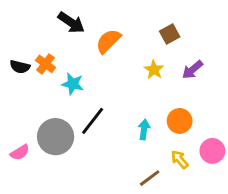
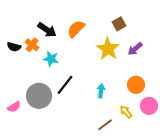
black arrow: (71, 23) -> (47, 30), moved
yellow star: (154, 70) -> (108, 49), size x1.6
orange circle: (180, 121) -> (136, 85), moved

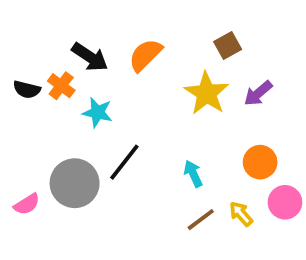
cyan arrow: (101, 91) -> (193, 174), turned -32
brown line: (105, 125) -> (201, 220), moved

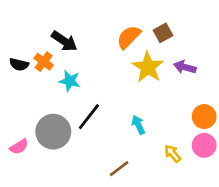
orange semicircle: (145, 55) -> (129, 37), moved
purple arrow: (258, 93) -> (185, 67), turned 55
orange circle: (260, 162) -> (204, 117), moved
brown line: (201, 220) -> (119, 169), moved

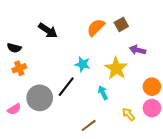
orange cross: (44, 62) -> (19, 68), moved, turned 32
yellow star: (148, 67) -> (116, 68), moved
cyan star: (70, 81) -> (83, 64), moved

